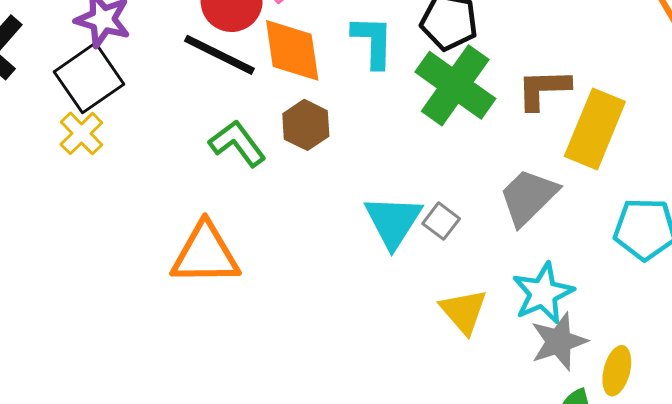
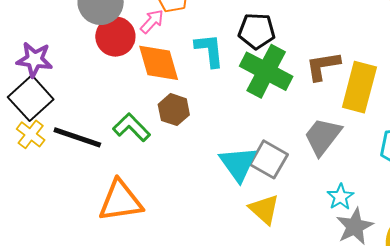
black line: (219, 55) -> (77, 137), moved
gray square: (441, 221) -> (269, 159), size x1.6
cyan star: (543, 293) -> (340, 197), size x0.7
yellow triangle: (464, 311) -> (264, 209), moved

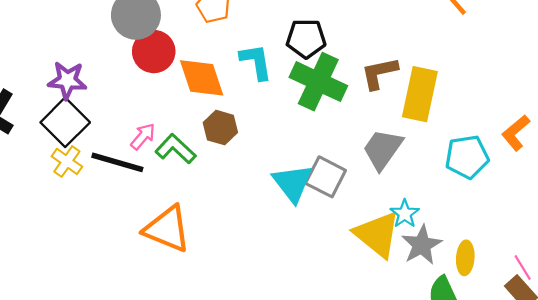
pink arrow: (152, 21) -> (143, 136), moved
orange triangle: (121, 201) -> (167, 229), turned 33
yellow triangle: (264, 209) -> (377, 234), moved, size x1.4

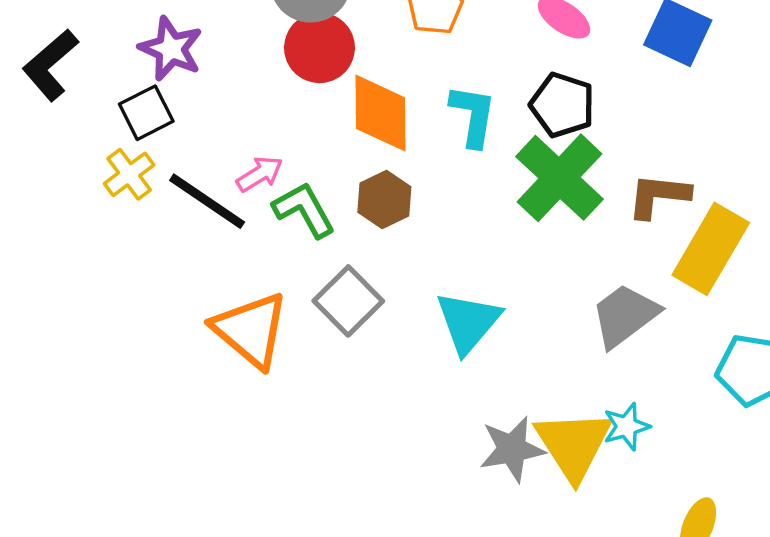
black square: (65, 122) -> (146, 113), size x0.7
gray square: (326, 177) -> (348, 301), moved
gray star: (422, 245) -> (512, 449), moved

